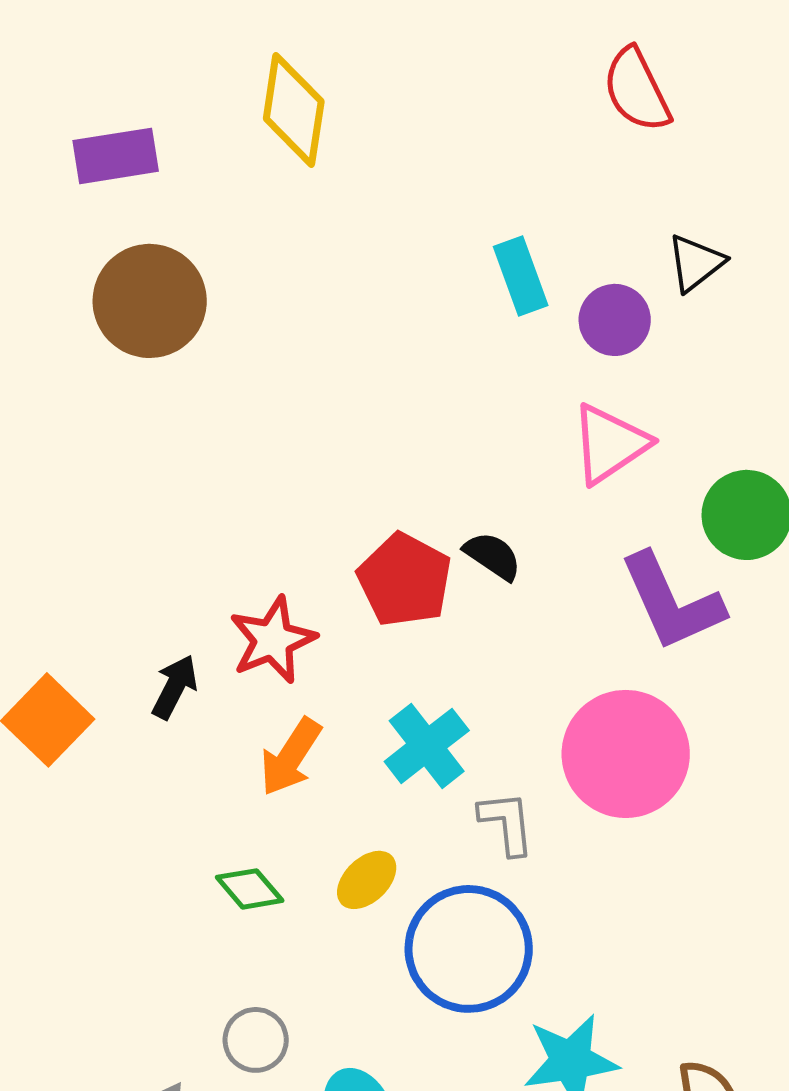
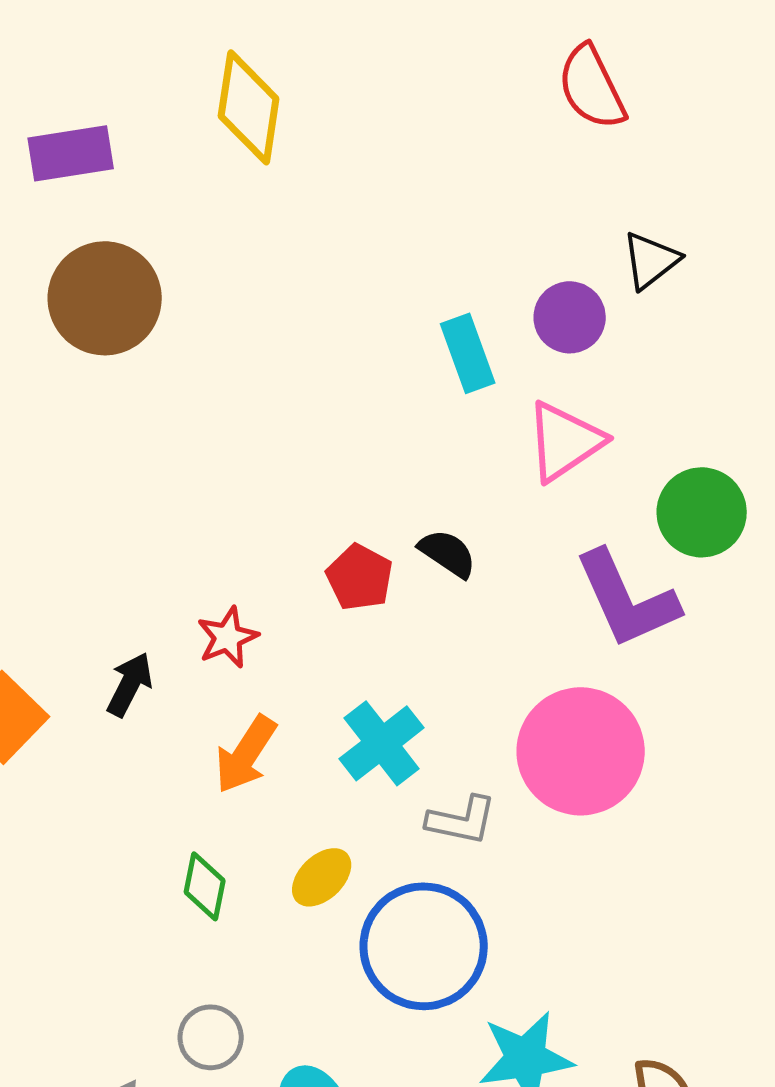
cyan rectangle: (521, 276) -> (468, 353), moved
red pentagon: (405, 580) -> (360, 577), size x0.7
red star: (273, 640) -> (228, 637), size x0.7
gray L-shape: (507, 823) -> (462, 820), turned 108
green diamond: (250, 889) -> (205, 886), turned 52

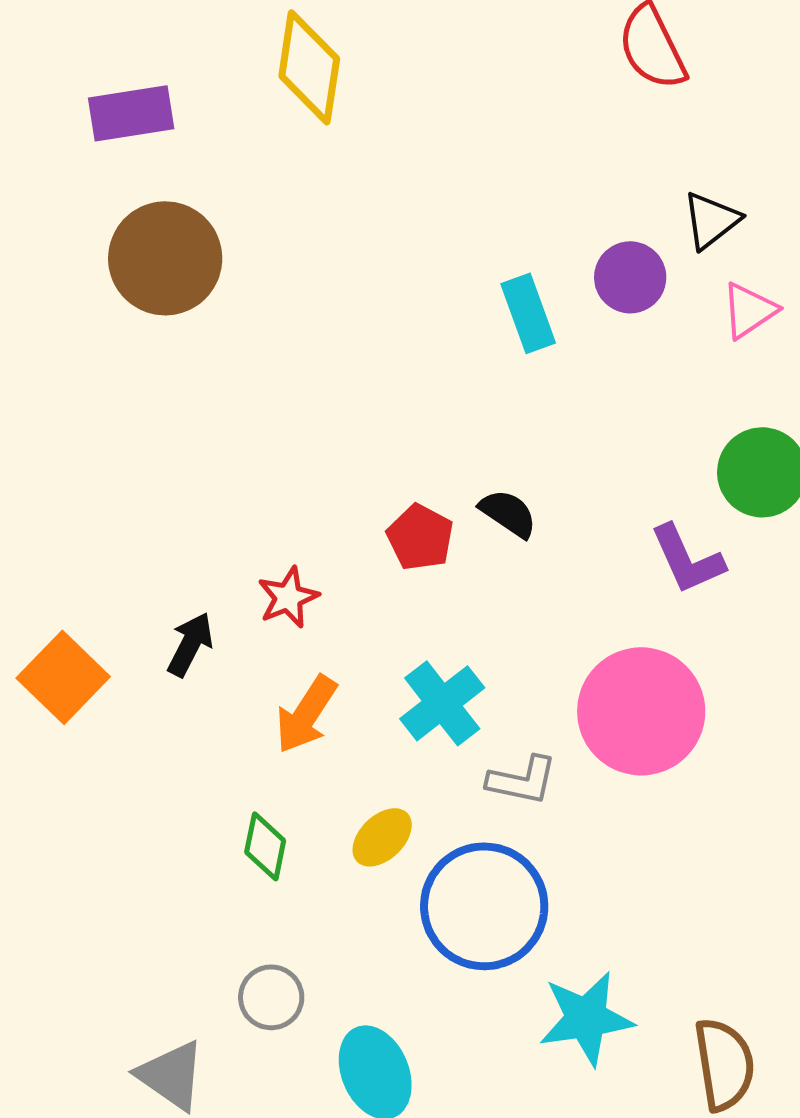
pink triangle: (565, 441) -> (749, 310), moved, size x0.7
purple L-shape: (627, 599) -> (687, 559), size x0.7

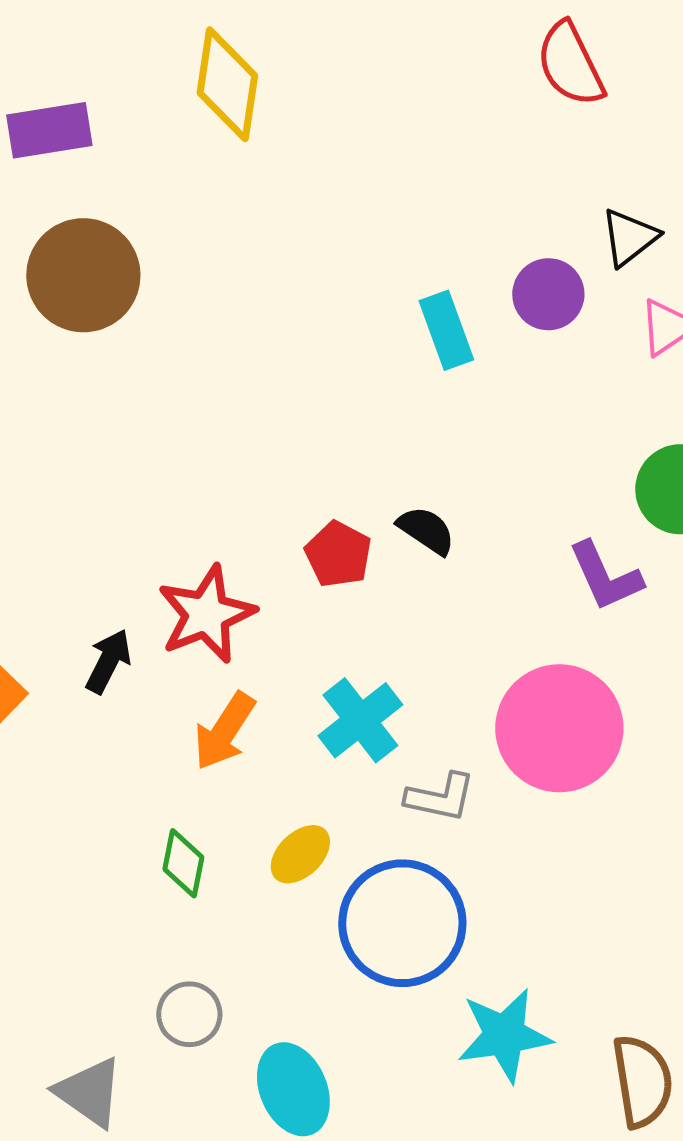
red star: (288, 597) -> (206, 614), size x1.6

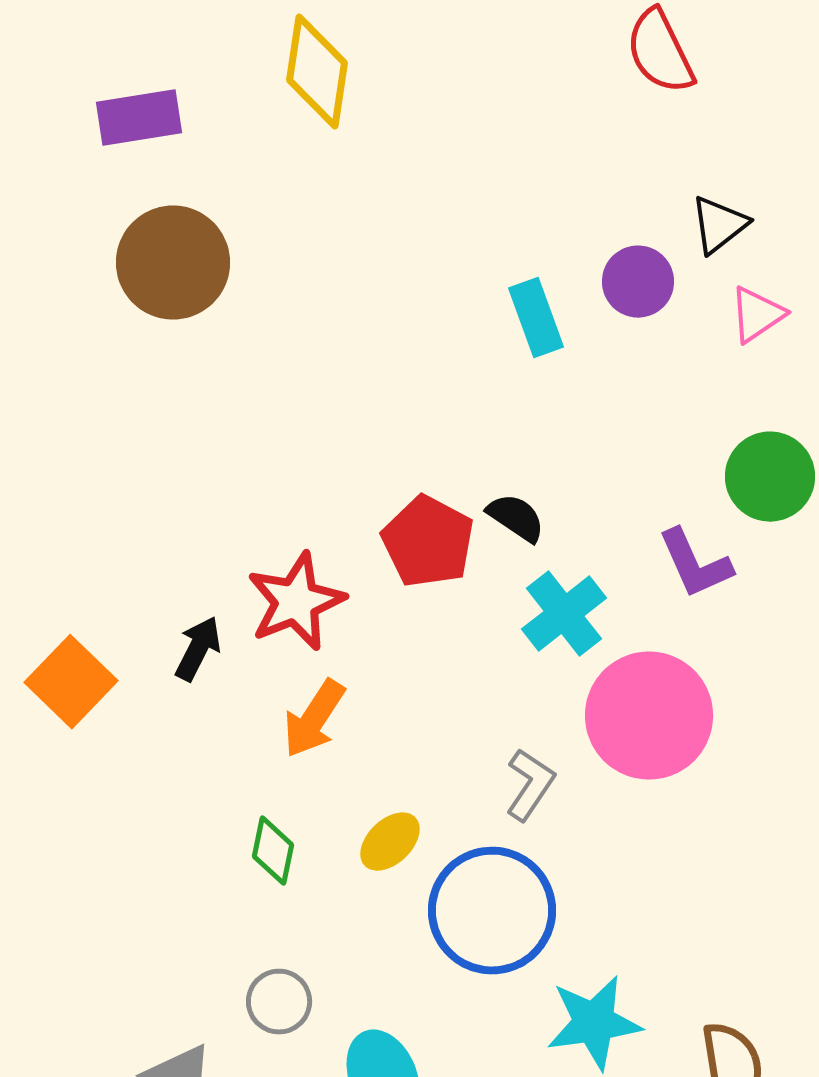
red pentagon: (338, 554) -> (428, 542), size x1.4
cyan cross: (360, 720) -> (564, 614), moved
gray L-shape: (440, 797) -> (530, 785), turned -68

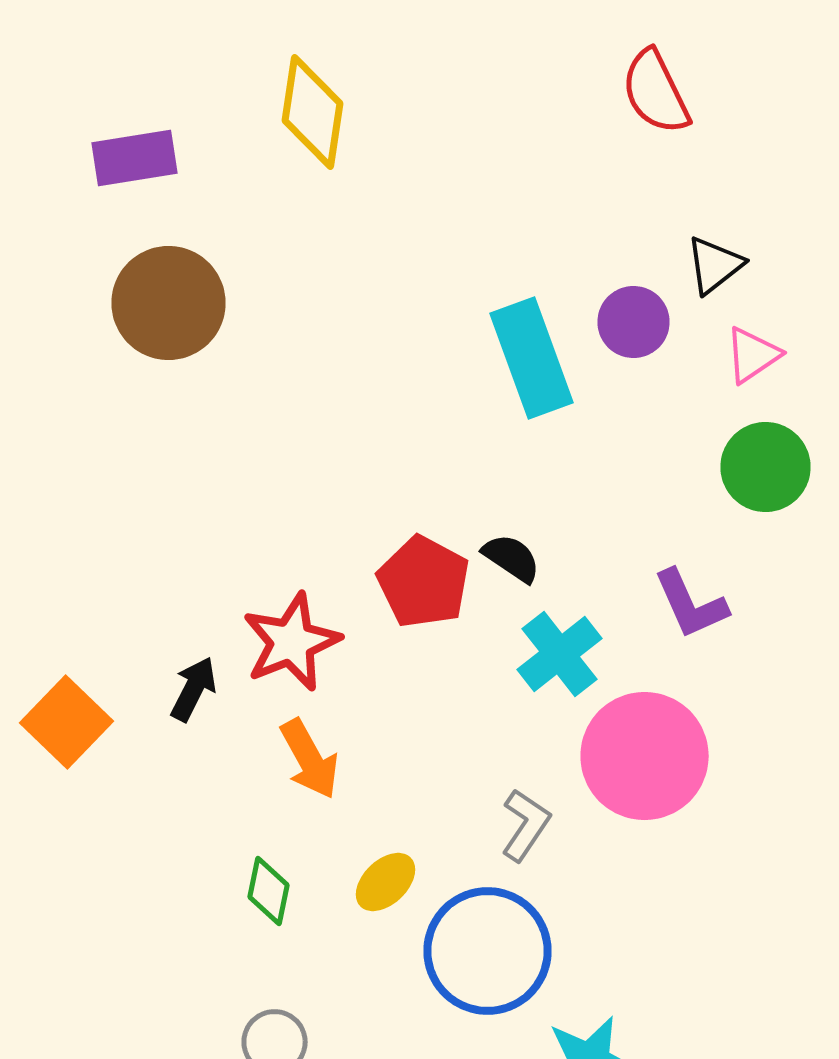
cyan rectangle: (536, 318) -> (532, 358), size x1.5
green circle: (770, 477) -> (766, 467), moved
orange arrow: (314, 719) -> (310, 759), turned -62

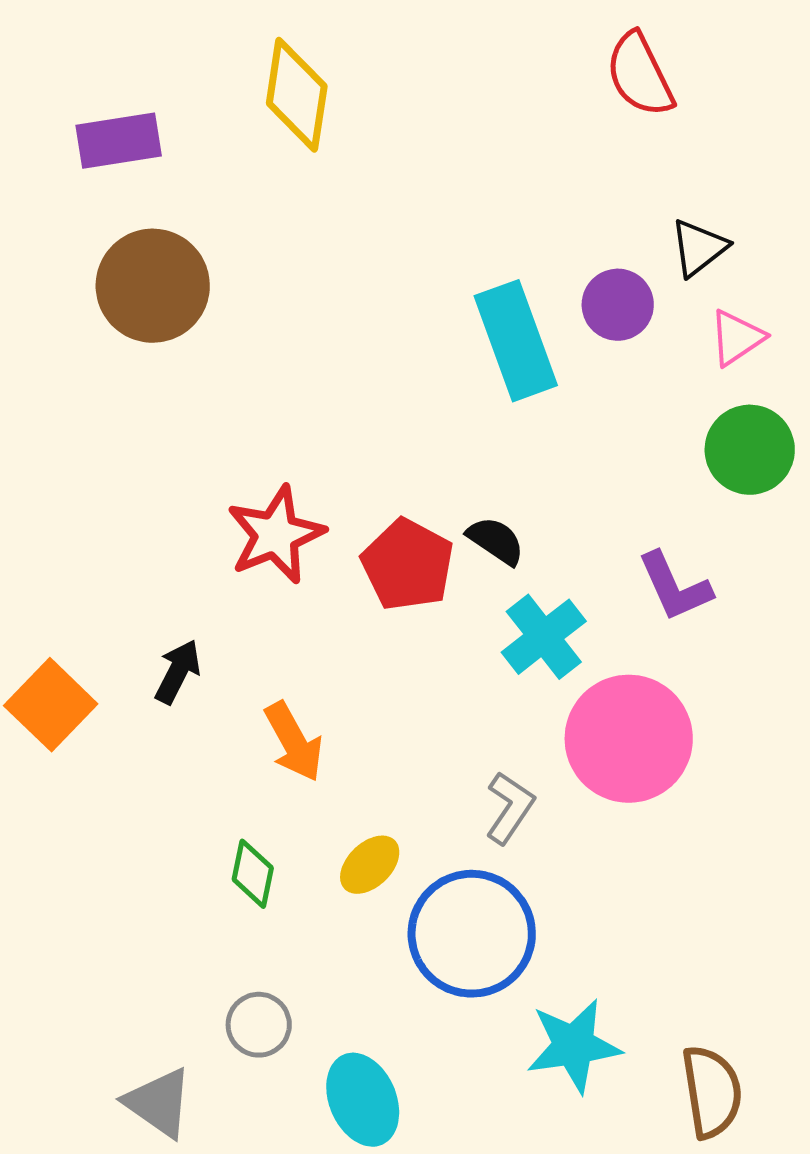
red star: (292, 642) -> (276, 535), moved

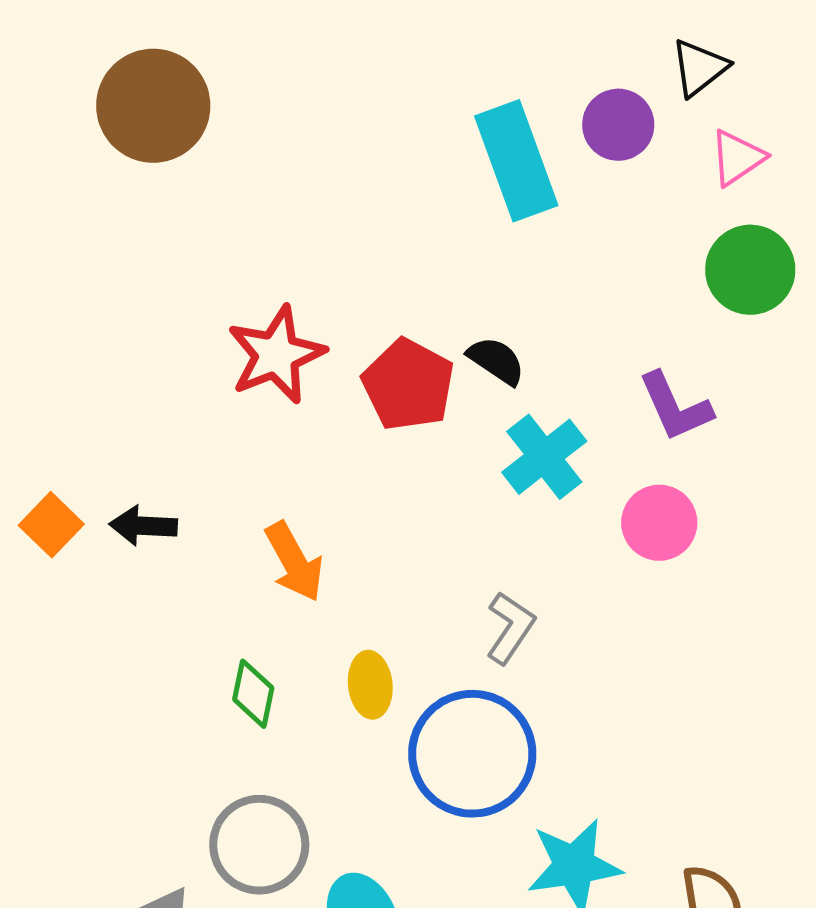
black arrow: (178, 672) -> (143, 526), moved, turned -114
orange square: (51, 705) -> (51, 525), size x0.7
pink circle: (629, 739) -> (659, 523), moved, size x0.6
yellow ellipse: (370, 865) -> (370, 685), turned -52
gray circle: (259, 1025) -> (259, 845), size x1.5

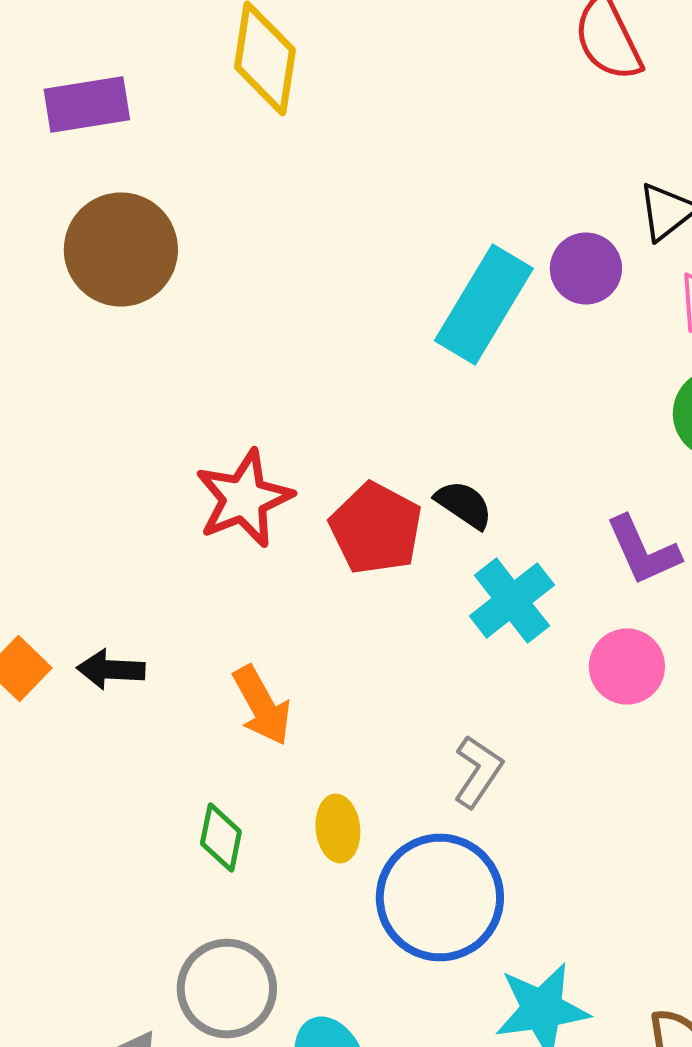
cyan rectangle: (516, 161) -> (484, 304), turned 51

